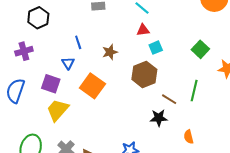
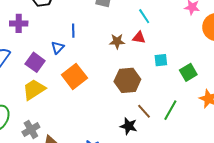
cyan square: (156, 48) -> (161, 60), moved
brown star: (110, 52) -> (117, 41), moved

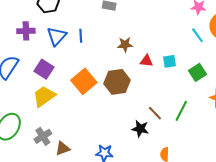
cyan line: (144, 16) -> (197, 35), moved
red triangle: (139, 38) -> (146, 61), moved
blue triangle: (58, 48) -> (57, 36), moved, size x1.5
brown hexagon: (127, 80) -> (117, 82), moved

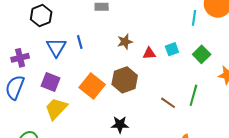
purple cross: (26, 31) -> (20, 58), moved
cyan line: (197, 35) -> (194, 18), turned 56
black star: (140, 129) -> (120, 125), moved

